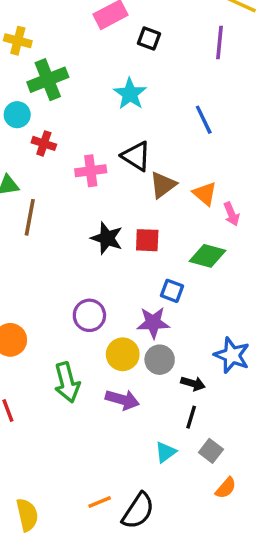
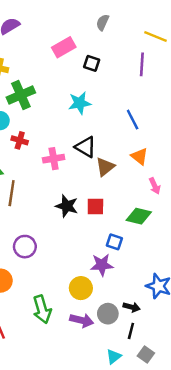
cyan star: (130, 94) -> (80, 103), turned 30
orange triangle: (205, 194) -> (140, 156), moved
purple circle: (89, 315) -> (25, 247), moved
gray circle: (160, 360) -> (108, 314), moved

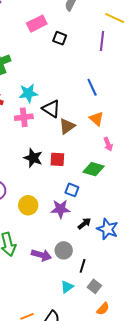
cyan star: (80, 103) -> (28, 93), moved
yellow circle: (81, 288) -> (28, 205), moved
black arrow: (132, 307) -> (84, 224), moved, turned -56

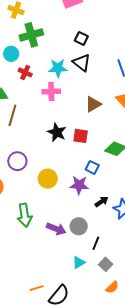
black square: (60, 38) -> (81, 38), moved
black triangle: (51, 109) -> (82, 63), moved

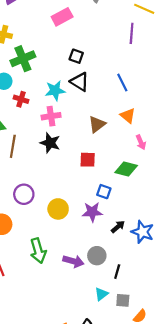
black star: (57, 132) -> (50, 143), moved
gray square: (106, 264) -> (123, 300), moved, turned -32

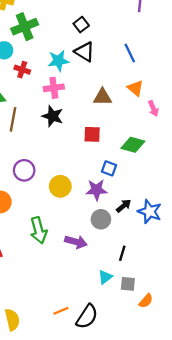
black square: (76, 56) -> (81, 25), turned 32
brown triangle: (97, 124) -> (102, 97), turned 36
pink arrow: (141, 142) -> (153, 109), moved
gray circle: (97, 256) -> (101, 219), moved

